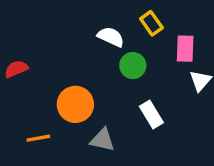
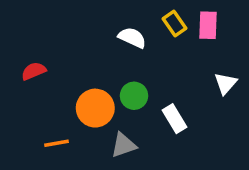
pink rectangle: (185, 49) -> (208, 25), moved
green circle: (133, 66) -> (134, 96), moved
gray triangle: (102, 140) -> (123, 145), turned -32

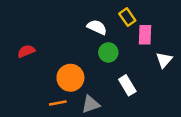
pink rectangle: (208, 25) -> (145, 35), moved
green circle: (134, 96) -> (108, 52), moved
orange line: (57, 143) -> (58, 103), moved

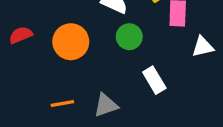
white triangle: (164, 60) -> (203, 47), turned 36
orange circle: (70, 78) -> (71, 42), moved

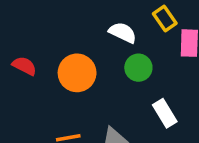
red semicircle: (21, 35) -> (24, 66), turned 50

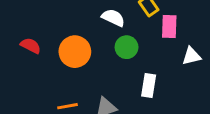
white rectangle: (165, 113) -> (149, 86), turned 40

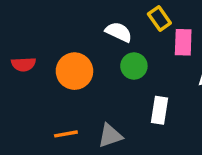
red semicircle: (31, 46) -> (24, 64), turned 150

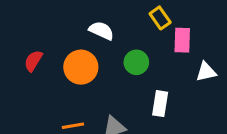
white semicircle: (119, 32) -> (101, 31), moved
red semicircle: (24, 64) -> (33, 61), turned 125

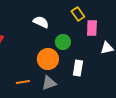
orange circle: (81, 67) -> (48, 59), moved

